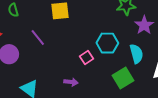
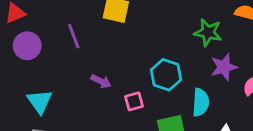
pink square: (86, 57) -> (134, 101), moved
purple arrow: (71, 82) -> (101, 81), moved

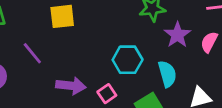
purple arrow: (101, 81) -> (71, 86), size x1.5

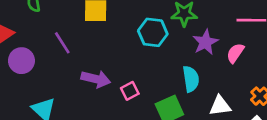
cyan hexagon: (128, 60) -> (153, 32), moved

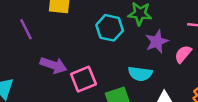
cyan semicircle: (191, 79) -> (140, 74), turned 100
pink square: (130, 91) -> (83, 79), size x1.5

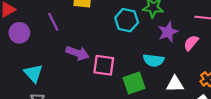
pink square: (83, 79) -> (104, 65), turned 30

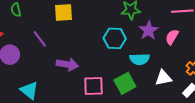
cyan hexagon: (127, 20) -> (115, 38), moved
pink square: (104, 65) -> (93, 86), moved

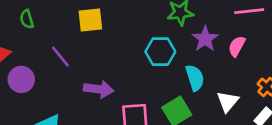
cyan semicircle: (140, 59) -> (195, 78), turned -102
white triangle: (163, 78) -> (228, 102), turned -36

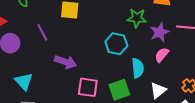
purple star: (205, 39) -> (160, 32), moved
pink semicircle: (237, 46) -> (162, 55), moved

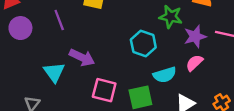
cyan semicircle: (138, 68) -> (165, 75), turned 72
cyan triangle: (24, 81) -> (54, 72), moved

